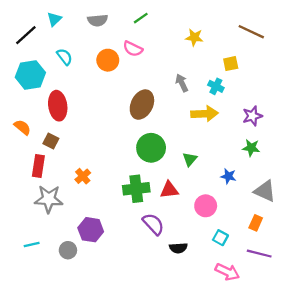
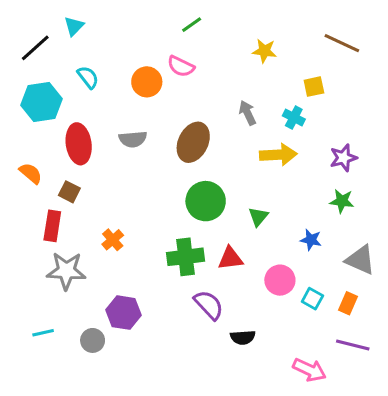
gray semicircle: (98, 20) -> (133, 139), moved
cyan square: (220, 238) -> (312, 299), moved

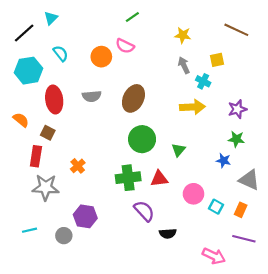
gray arrow: (247, 113) -> (184, 65), moved
blue star: (311, 240) -> (223, 161), moved

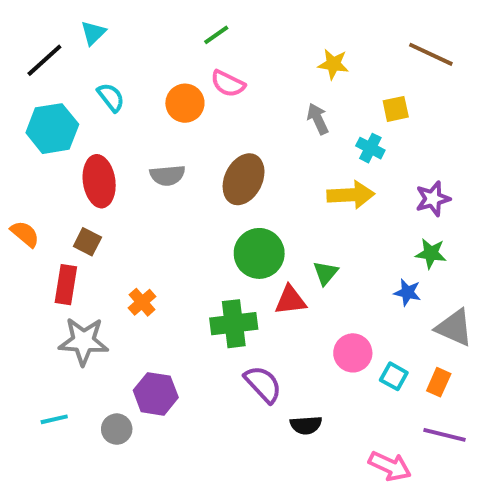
green line: (132, 17) -> (216, 35), moved
gray arrow: (184, 65) -> (318, 119), moved
orange semicircle: (21, 120) -> (25, 234), moved
red triangle: (159, 179) -> (290, 300), moved

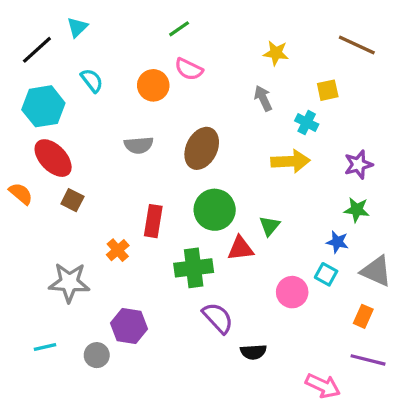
red ellipse: (99, 181) -> (53, 158), moved, turned -36
red rectangle: (66, 285) -> (153, 221), moved
cyan square: (394, 376) -> (326, 274), moved

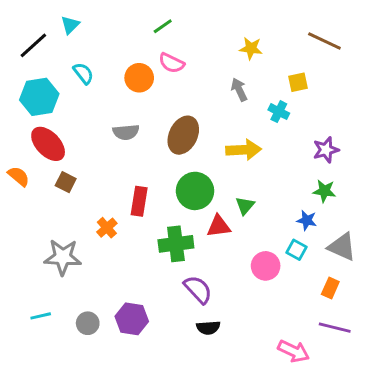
yellow arrow: (291, 161) -> (244, 150), moved
purple hexagon: (129, 326) -> (132, 319), moved
black semicircle: (253, 352) -> (208, 328), moved

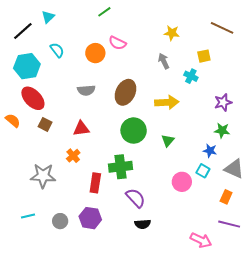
green line: (163, 26) -> (104, 12), moved
red rectangle: (139, 201) -> (95, 183), moved
red triangle: (219, 226) -> (81, 128), moved

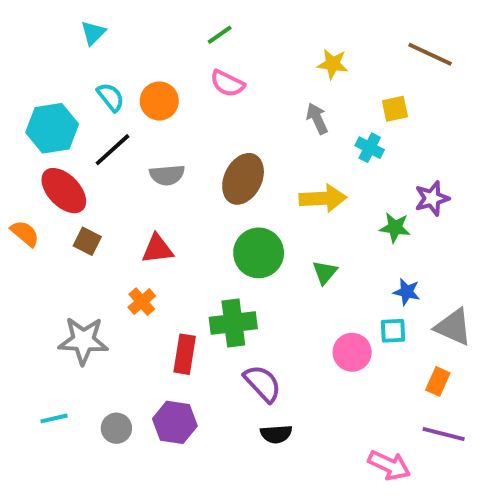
green line: (104, 12) -> (220, 35), moved
black line: (23, 31) -> (113, 150), moved
orange circle: (95, 53) -> (159, 101), moved
green star: (222, 131) -> (395, 228), moved
cyan square: (203, 171) -> (393, 331), turned -32

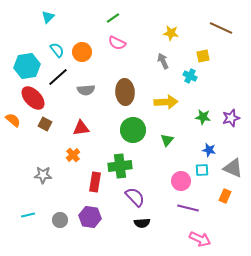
brown ellipse: (243, 179) -> (125, 92), turned -30
purple star: (432, 198) -> (231, 118), moved
gray star: (83, 341) -> (43, 175), size x0.7
purple line: (444, 434) -> (188, 208), moved

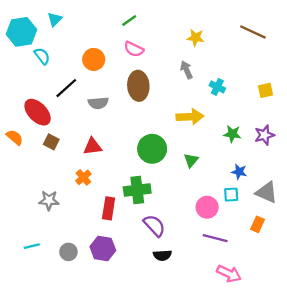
cyan semicircle: (57, 50) -> (42, 56), moved
yellow square: (203, 56) -> (266, 90), moved
cyan hexagon: (27, 66) -> (21, 32), moved
brown ellipse: (125, 92) -> (138, 86), moved

